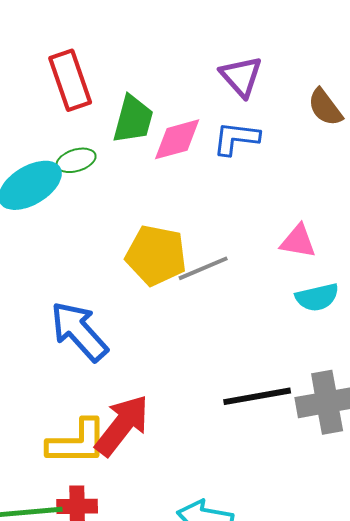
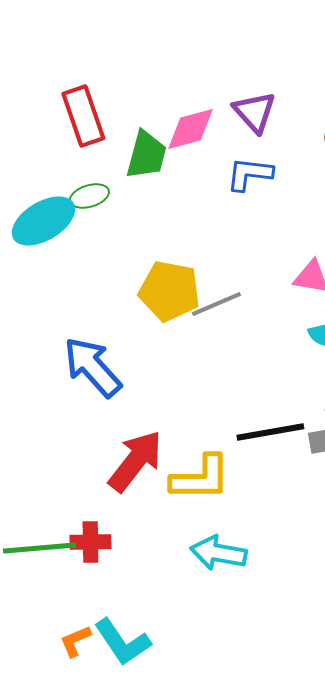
pink diamond: (177, 139) -> (190, 129), moved
yellow L-shape: (77, 442) -> (200, 478), moved

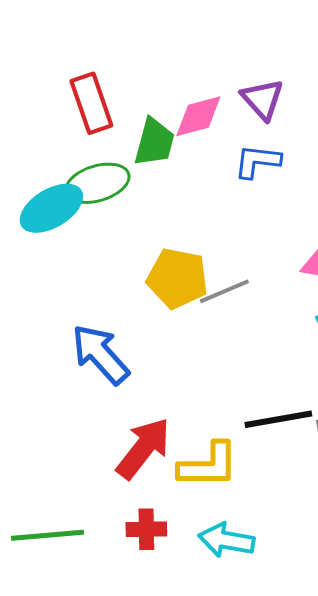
green ellipse: (89, 196) -> (97, 183), size x1.6
red cross: (90, 542) -> (146, 529), moved

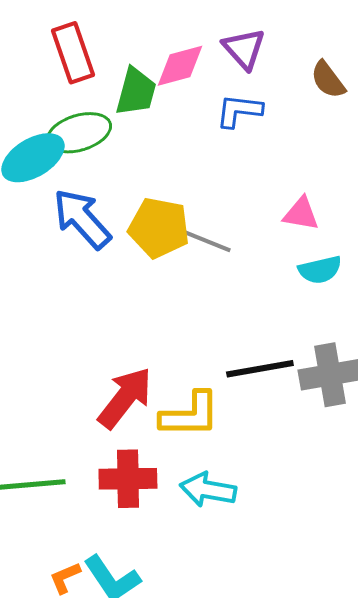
gray line: (224, 291) -> (206, 241), turned 45
blue arrow: (100, 354) -> (82, 219), moved
red cross: (146, 529) -> (128, 479), size x1.4

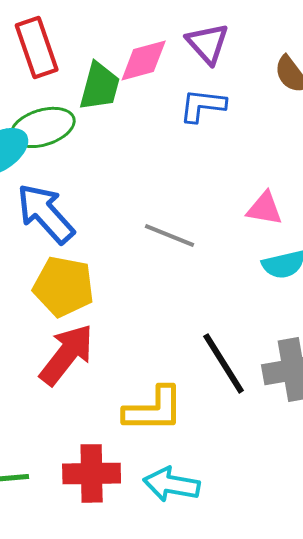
yellow pentagon: (159, 228) -> (64, 286), moved
black line: (260, 369) -> (224, 363), turned 68
red arrow: (125, 398) -> (67, 354), moved

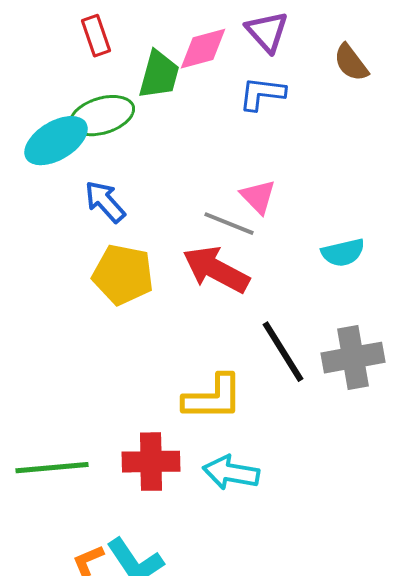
red rectangle: (37, 47) -> (96, 36), size x0.7
pink triangle: (265, 208) -> (258, 197), moved, turned 36
blue arrow: (46, 213) -> (105, 202), size x0.7
red arrow: (67, 354) -> (216, 270), moved, turned -100

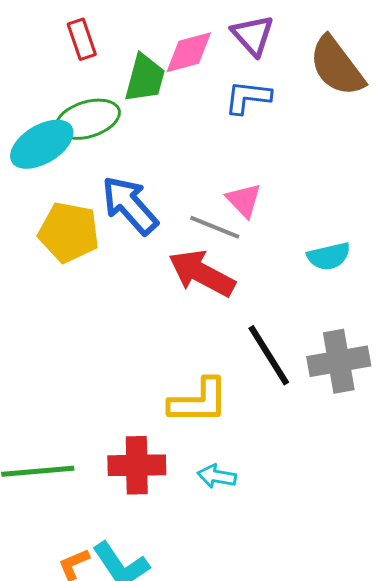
brown semicircle: (351, 63) -> (337, 66), size x1.6
blue arrow: (105, 202) -> (130, 205), moved, size x1.4
yellow pentagon: (123, 275) -> (69, 232), moved
cyan arrow: (231, 473) -> (217, 476), size x0.7

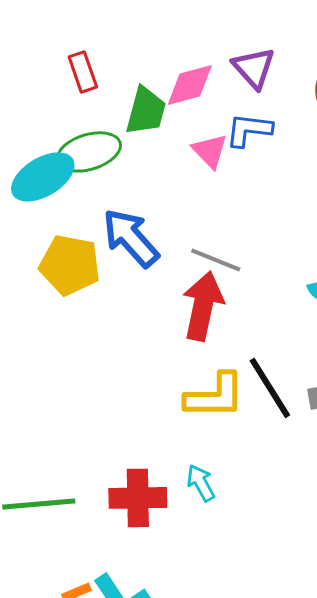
pink triangle: (244, 200) -> (210, 151), moved
red arrow: (202, 273) -> (203, 306), turned 74
yellow L-shape: (199, 401) -> (215, 396), moved
cyan arrow: (217, 476) -> (201, 483), moved, turned 51

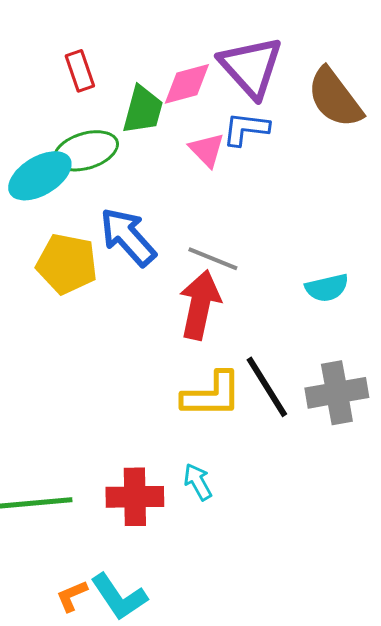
purple triangle: (254, 68) -> (251, 67), size x1.5

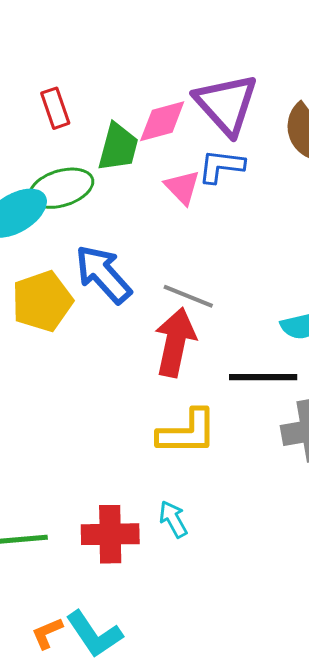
yellow pentagon: (67, 264) -> (42, 301), turned -30
black line: (267, 387) -> (263, 377), moved, turned -58

